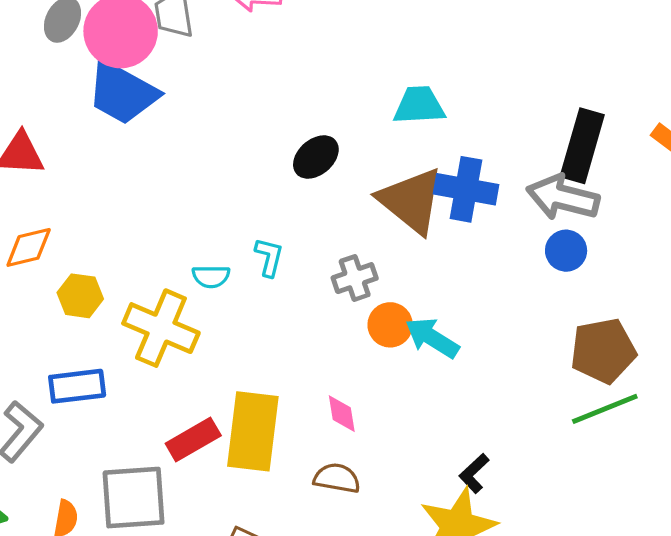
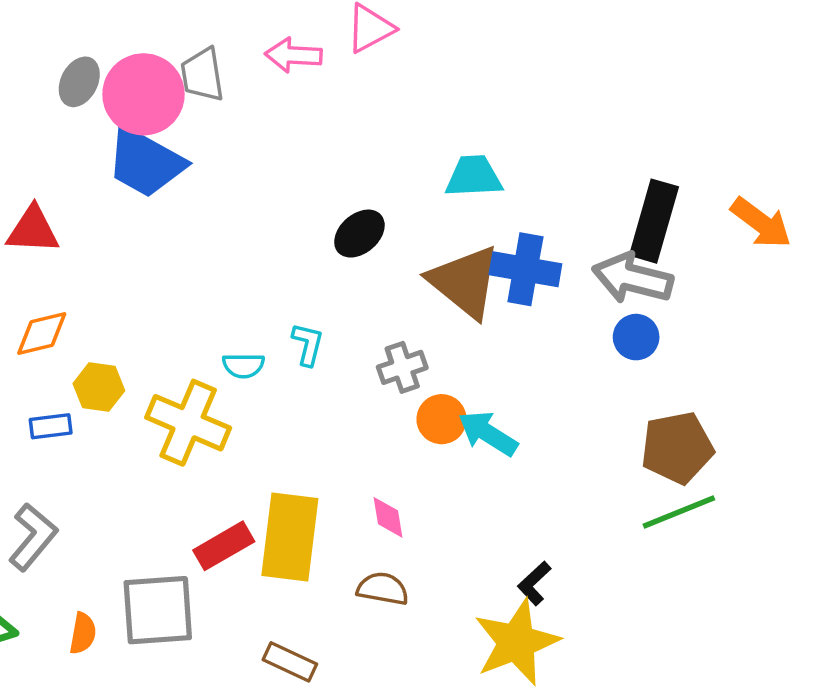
blue rectangle: (77, 386) -> (51, 426), moved, size x0.7

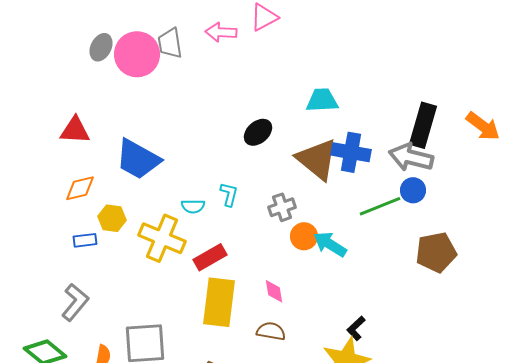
blue trapezoid: (145, 162) -> (138, 159), moved
green line: (679, 512) -> (380, 206), moved
red rectangle: (224, 546) -> (210, 257), moved

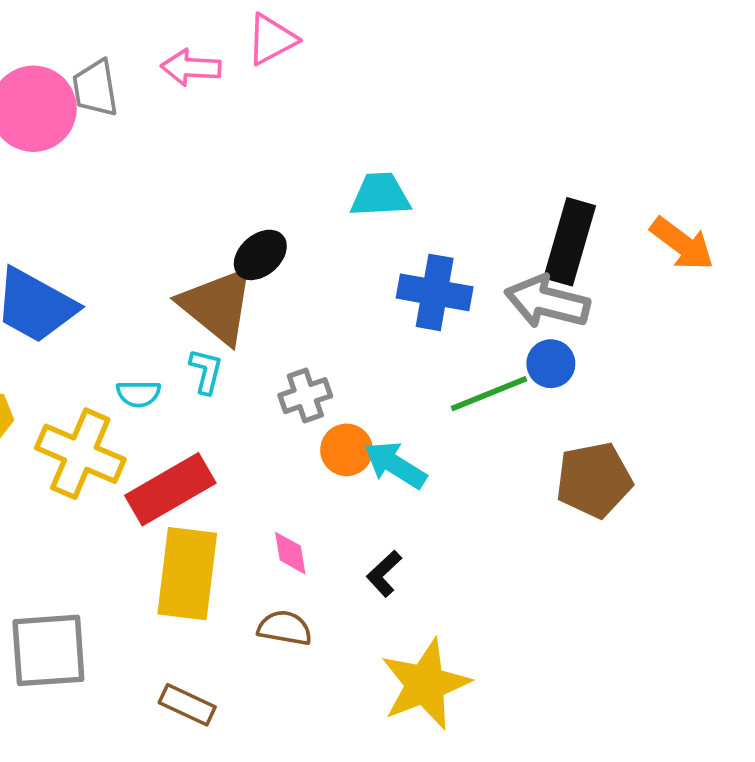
brown triangle: (317, 159) -> (217, 306), moved
red rectangle: (210, 257) -> (170, 489), size x1.4
black L-shape: (356, 328) -> (384, 574), moved

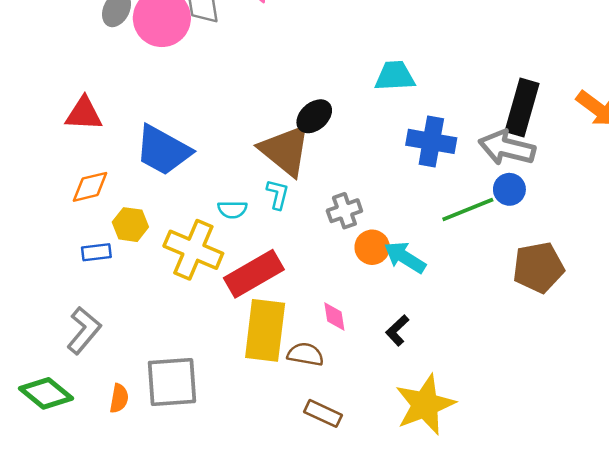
brown semicircle: (285, 628) -> (305, 354), moved
brown rectangle: (187, 705) -> (323, 413), moved

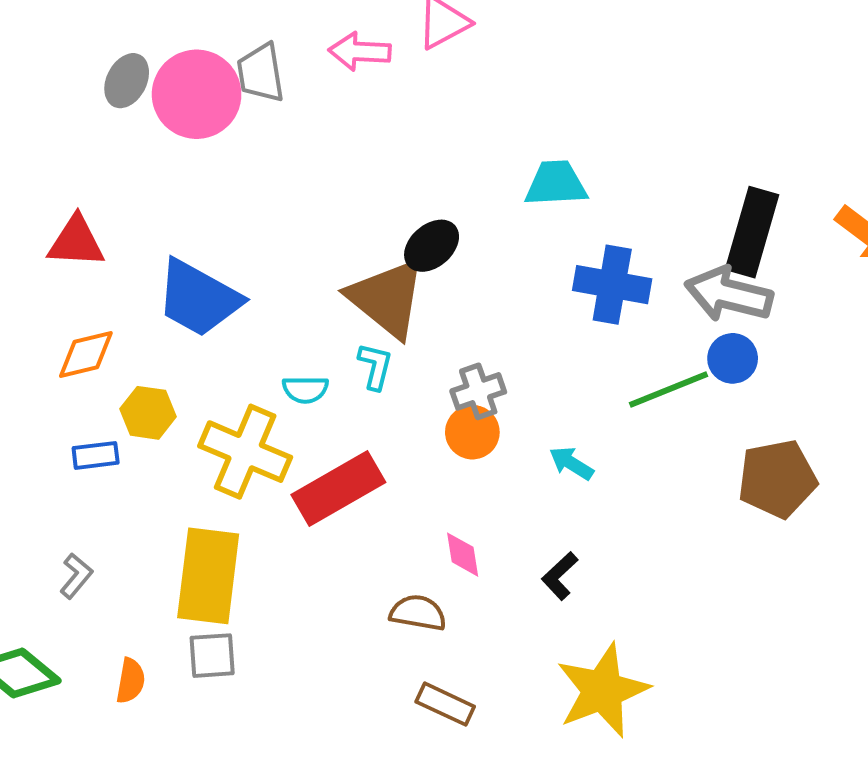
orange circle: (372, 247) -> (472, 432), moved
cyan arrow: (405, 257) -> (571, 463), size x0.7
gray L-shape: (84, 330) -> (76, 576), size x0.6
yellow rectangle: (265, 330) -> (208, 576), moved
gray square: (172, 382) -> (212, 656), size x0.6

